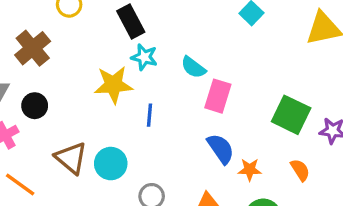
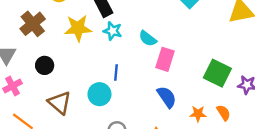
yellow star: (113, 85) -> (78, 28), moved
black circle: (35, 106) -> (45, 65), moved
cyan circle: (111, 164) -> (99, 94), moved
orange star: (250, 170) -> (198, 114), moved

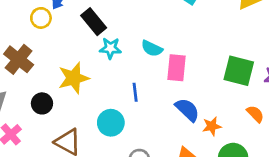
yellow star: (78, 28) -> (74, 78), moved
blue line: (116, 72) -> (135, 92), moved
orange star: (198, 114) -> (212, 126), moved

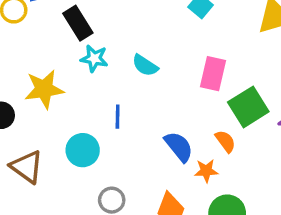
pink rectangle: (176, 68) -> (213, 74), moved
green square: (239, 71) -> (248, 107), turned 36
orange semicircle: (255, 114) -> (225, 141), moved

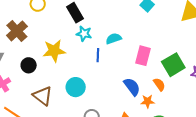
cyan semicircle: (145, 65) -> (114, 39), turned 126
pink rectangle: (213, 74) -> (143, 56), moved
blue line: (118, 117) -> (98, 55), moved

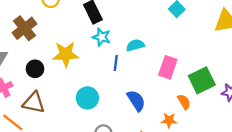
blue semicircle: (132, 87) -> (136, 101), moved
brown triangle: (43, 96) -> (34, 103), moved, turned -30

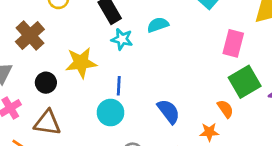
cyan semicircle: (135, 45) -> (158, 25), moved
blue line: (116, 63) -> (119, 86), moved
pink rectangle: (168, 67) -> (233, 43), moved

